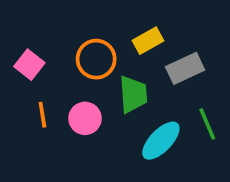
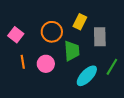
yellow rectangle: (148, 41) -> (80, 22), turned -35
gray rectangle: (185, 68) -> (100, 37), turned -66
green line: (207, 124) -> (112, 67), turned 54

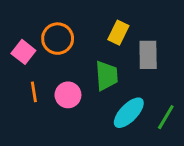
orange circle: (52, 32) -> (58, 39), moved
green line: (112, 67) -> (166, 117), moved

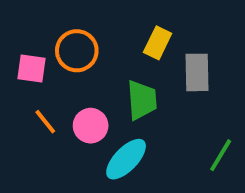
pink square: (23, 52) -> (31, 68), turned -30
orange line: (34, 92) -> (45, 122), turned -30
cyan ellipse: (129, 113) -> (126, 159), moved

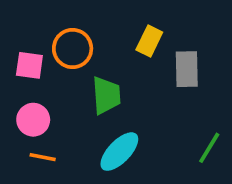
green trapezoid: (142, 100) -> (106, 95), moved
orange line: (45, 122) -> (43, 157), moved, turned -40
pink circle: (91, 126) -> (33, 120), moved

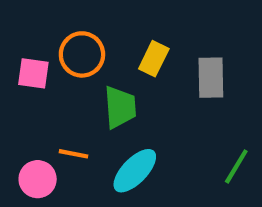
yellow rectangle: (149, 41) -> (154, 59), moved
pink circle: (33, 120) -> (38, 179), moved
orange line: (43, 157) -> (74, 154), moved

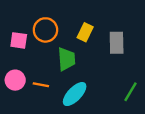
pink circle: (38, 179) -> (15, 80), moved

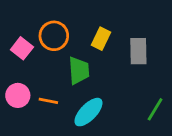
pink square: (19, 40) -> (22, 48), turned 30

